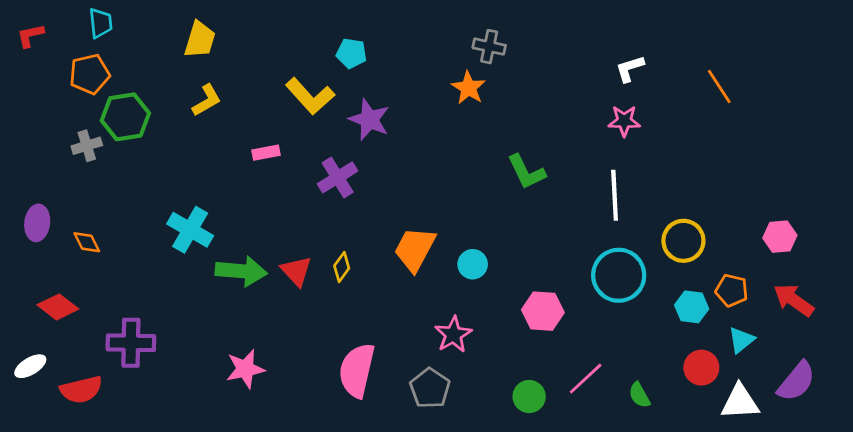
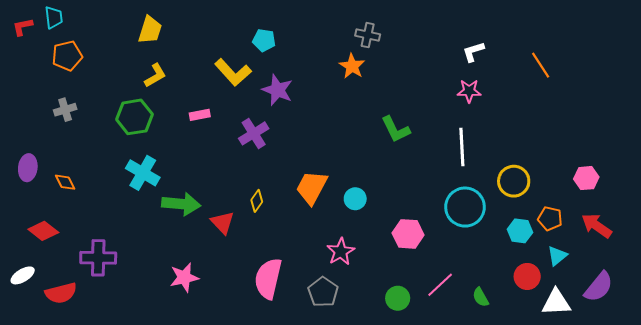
cyan trapezoid: (101, 23) -> (54, 17), moved
green hexagon: (125, 117) -> (134, 117), moved
red triangle: (296, 271) -> (223, 223), moved

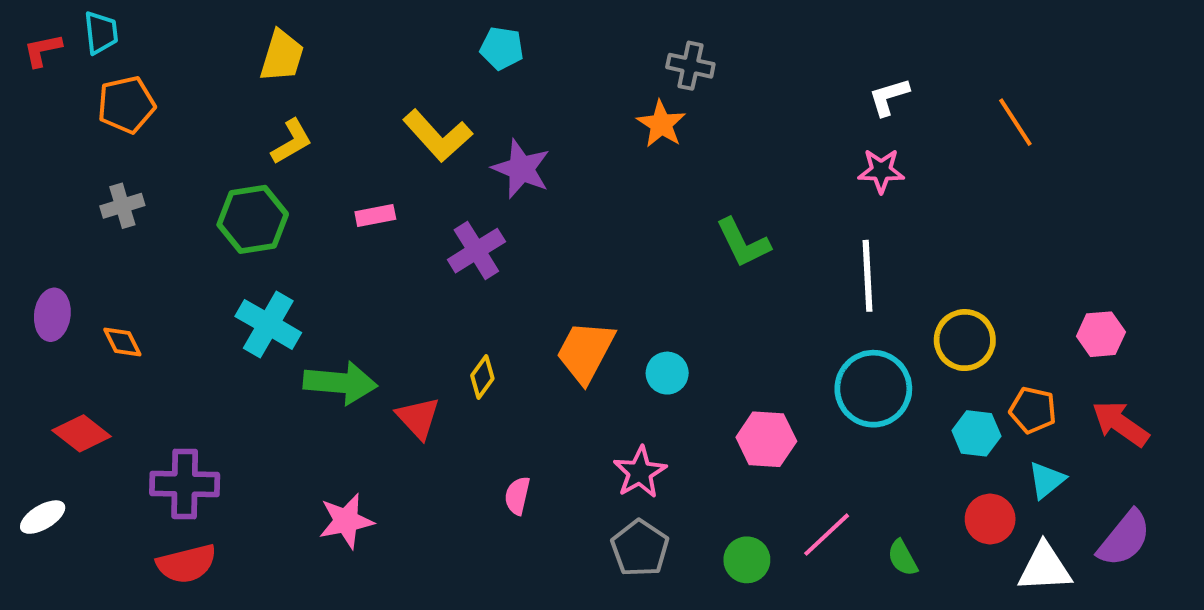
cyan pentagon: (264, 40) -> (502, 48), moved
pink semicircle: (268, 279) -> (517, 496), moved, size x0.5
gray pentagon: (323, 292) -> (640, 548), moved
red semicircle: (61, 293) -> (187, 564), moved

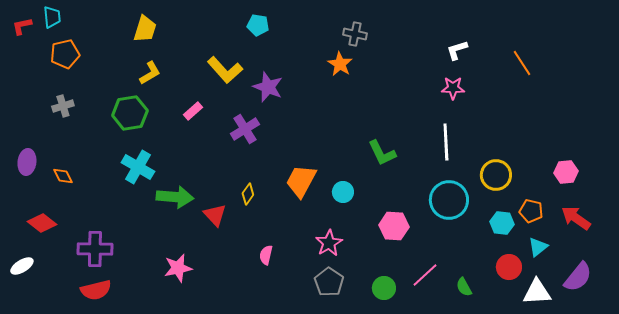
pink rectangle: (375, 216) -> (193, 111), turned -30
green L-shape: (743, 243) -> (382, 153), moved

